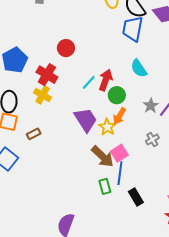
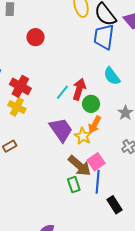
red circle: (66, 48) -> (35, 37), moved
green rectangle: (105, 186) -> (74, 185), moved

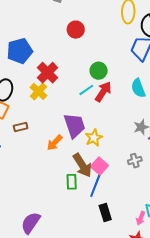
green circle: (91, 104) -> (99, 71), moved
orange arrow: (95, 125) -> (55, 143), moved
pink square: (96, 162) -> (99, 166), turned -30

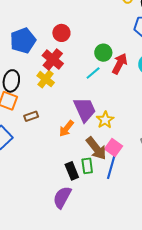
red circle: (76, 30) -> (61, 33), moved
red arrow: (103, 92) -> (120, 64), moved
black rectangle: (105, 212) -> (72, 171), moved
purple semicircle: (31, 223) -> (62, 197), moved

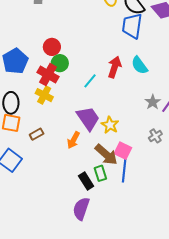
green circle: (103, 53) -> (60, 63), moved

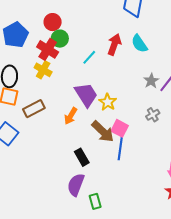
brown rectangle: (37, 134) -> (34, 109), size x1.5
green rectangle: (100, 173) -> (95, 201), moved

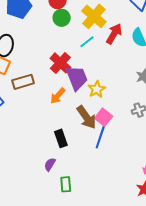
red cross: (48, 49) -> (60, 63), moved
yellow cross: (43, 70) -> (94, 16), moved, size x1.4
purple semicircle: (76, 185) -> (50, 164), size x0.6

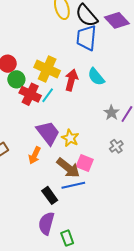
red cross: (60, 63) -> (30, 94), moved
blue line: (100, 137) -> (73, 185), moved, turned 75
purple semicircle: (50, 164) -> (46, 223), size x1.6

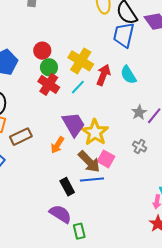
red cross: (30, 94) -> (49, 84), moved
yellow star: (70, 138) -> (95, 132), size x1.5
gray cross: (116, 146) -> (140, 146), turned -32
purple semicircle: (46, 223) -> (60, 214), turned 100

